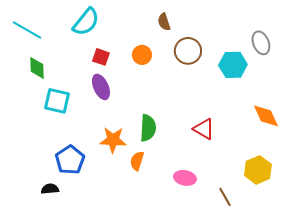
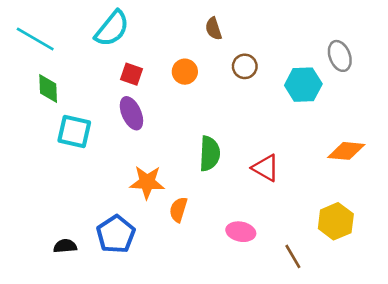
brown circle: (188, 51) -> (245, 66), size x0.7
orange diamond: (266, 116) -> (346, 151), turned -60
green semicircle: (148, 128) -> (210, 154), moved
blue pentagon: (70, 160) -> (116, 234), moved

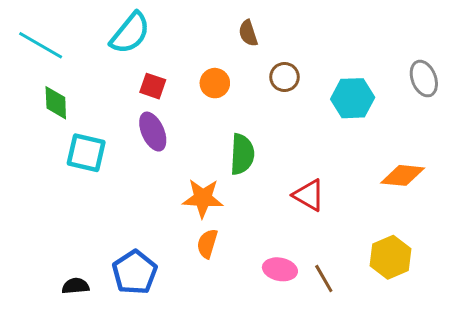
gray ellipse: (340, 56) -> (424, 79), moved
green semicircle: (210, 154) -> (242, 154), moved
orange star: (147, 182) -> (203, 198), moved
brown line: (293, 256) -> (324, 278), moved

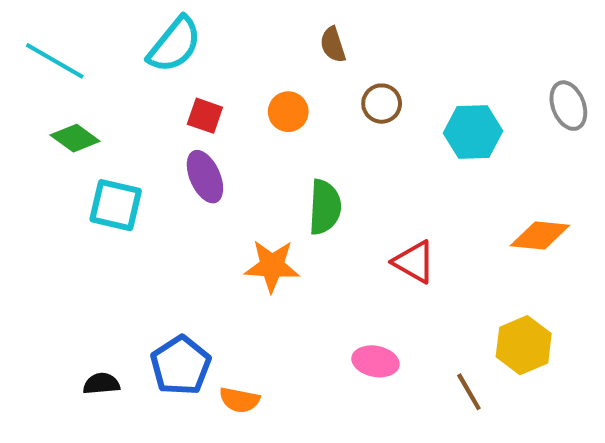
green diamond: (56, 103) -> (75, 138), turned -52
orange semicircle: (207, 244) -> (239, 400), moved, turned -96
brown line: (324, 278) -> (469, 392), moved

